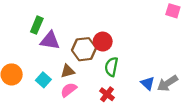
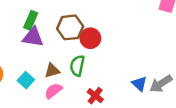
green rectangle: (37, 25) -> (31, 20), moved
brown hexagon: (84, 49) -> (70, 27), moved
green semicircle: (111, 67) -> (77, 66), moved

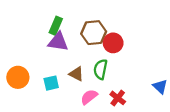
brown triangle: (52, 71) -> (76, 74), turned 42
cyan square: (26, 80) -> (51, 83), turned 35
pink semicircle: (53, 91) -> (89, 97), moved

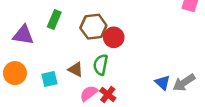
purple triangle: (58, 42) -> (23, 35), moved
red cross: (118, 98) -> (108, 94), moved

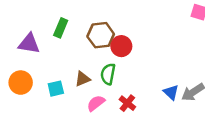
brown triangle: (76, 69) -> (83, 79), turned -49
red cross: (108, 94) -> (127, 103), moved

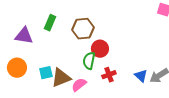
red circle: (121, 46) -> (100, 49), moved
brown triangle: (83, 79) -> (61, 78), moved, size x1.5
red cross: (127, 103) -> (109, 75), moved, turned 32

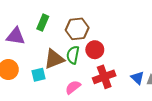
green semicircle: (89, 61) -> (73, 55), moved
red cross: (109, 75) -> (104, 77), size x1.5
brown triangle: (61, 78) -> (54, 59), moved

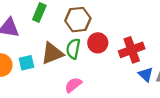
cyan square: (39, 75) -> (27, 63), moved
red cross: (104, 77) -> (132, 50), moved

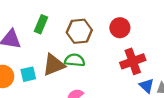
red circle: (98, 43) -> (120, 28), moved
green semicircle: (73, 49) -> (75, 60), turned 84

